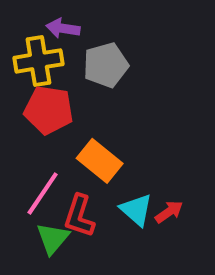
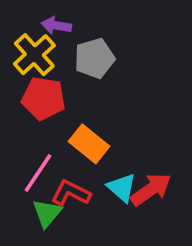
yellow cross: (38, 61) -> (34, 55), turned -33
red arrow: (169, 212) -> (151, 189), size x1.6
red L-shape: (79, 216) -> (71, 193), turned 99

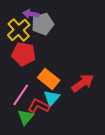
gray pentagon: (94, 58) -> (43, 24), moved
cyan triangle: (122, 188) -> (52, 98), moved, turned 30
red arrow: (151, 189) -> (83, 83), moved

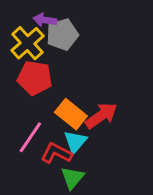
red arrow: (83, 83) -> (101, 116), moved
green triangle: (26, 117) -> (72, 178), moved

